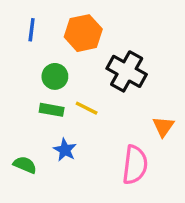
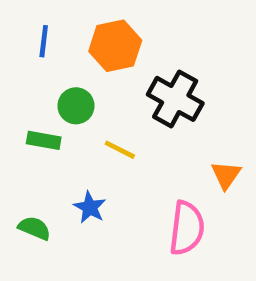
green rectangle: (52, 110) -> (44, 140), moved

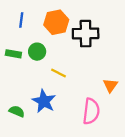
black cross: (175, 99) -> (86, 34), moved, turned -30
green rectangle: (44, 140) -> (13, 54), moved
blue star: (90, 207) -> (44, 101), size x1.5

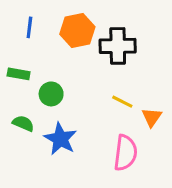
green circle: (37, 52) -> (51, 94), moved
yellow line: (59, 73) -> (122, 102), moved
green semicircle: (17, 111) -> (23, 123), moved

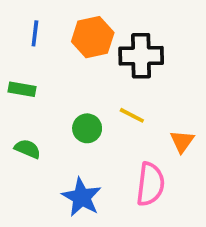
green circle: (51, 94) -> (87, 128), moved
yellow line: (122, 102) -> (132, 115), moved
blue star: (60, 139) -> (82, 197), moved

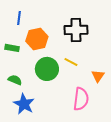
orange hexagon: (93, 37) -> (37, 39), moved
green circle: (87, 128) -> (47, 69), size x1.5
blue star: (82, 197) -> (24, 104), moved

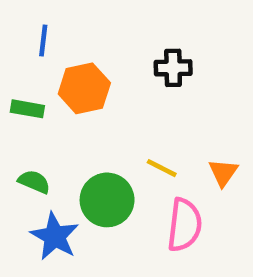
black cross: (76, 30) -> (173, 68), size x0.7
yellow line: (71, 62) -> (162, 168), moved
green circle: (47, 69) -> (107, 200), moved

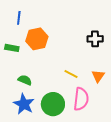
black cross: (173, 68) -> (95, 39), moved
green semicircle: (34, 182) -> (25, 80), moved
green circle: (107, 200) -> (53, 104), moved

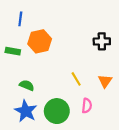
yellow line: (71, 74) -> (76, 79), turned 32
pink semicircle: (81, 99) -> (87, 106), size x0.6

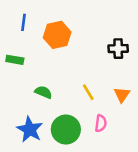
orange hexagon: (40, 41) -> (57, 35), moved
green semicircle: (27, 85) -> (43, 92), moved

